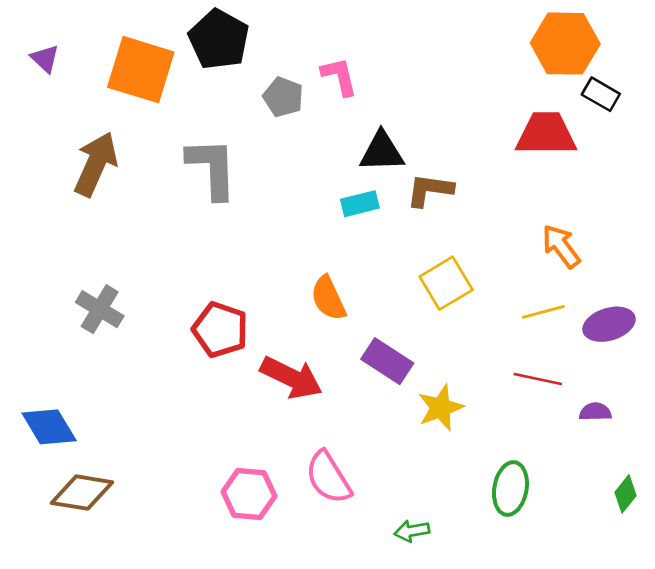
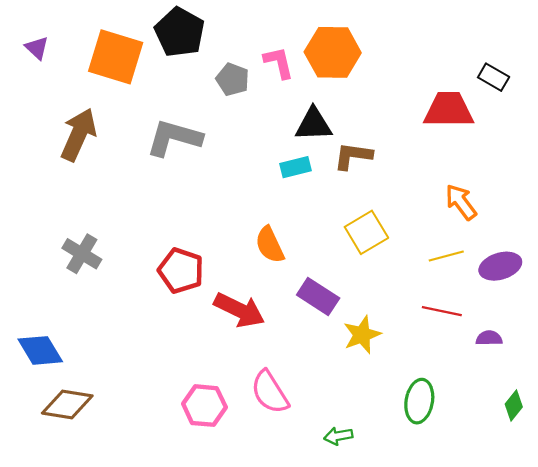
orange hexagon: (565, 44) -> (333, 52), moved
gray L-shape: (212, 168) -> (174, 138), turned -72

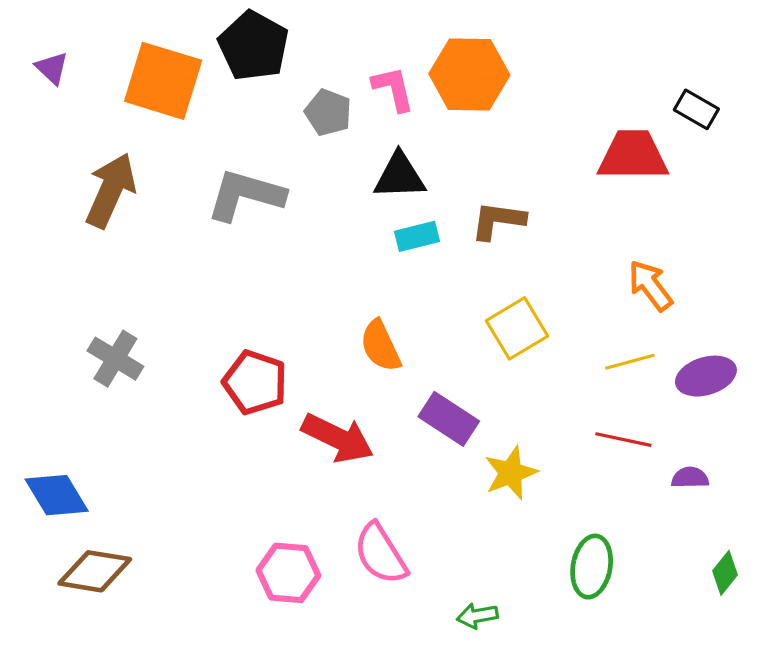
black triangle: (314, 124) -> (400, 176), moved

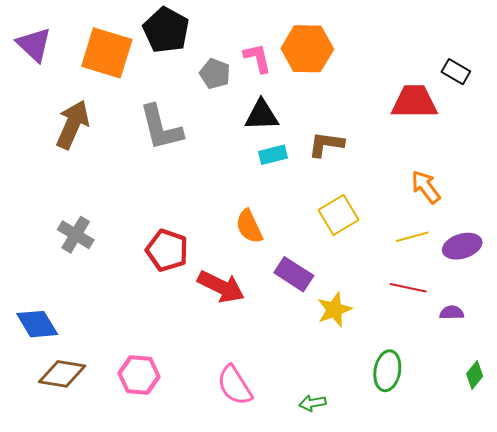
purple triangle: (52, 68) -> (34, 45), size x1.6
gray L-shape: (246, 195) -> (161, 128), turned -120
pink semicircle: (381, 554) -> (235, 385), moved
pink hexagon: (288, 573) -> (139, 375), moved

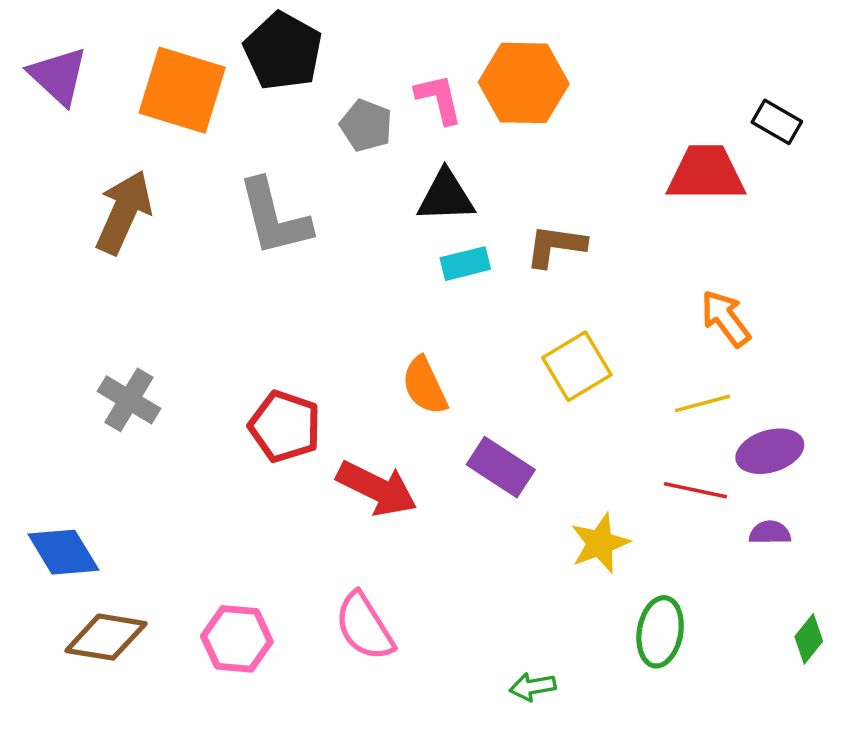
purple ellipse: (462, 246) -> (770, 451), moved
yellow star: (334, 310) -> (600, 543), moved
pink semicircle: (235, 385) -> (364, 626), moved

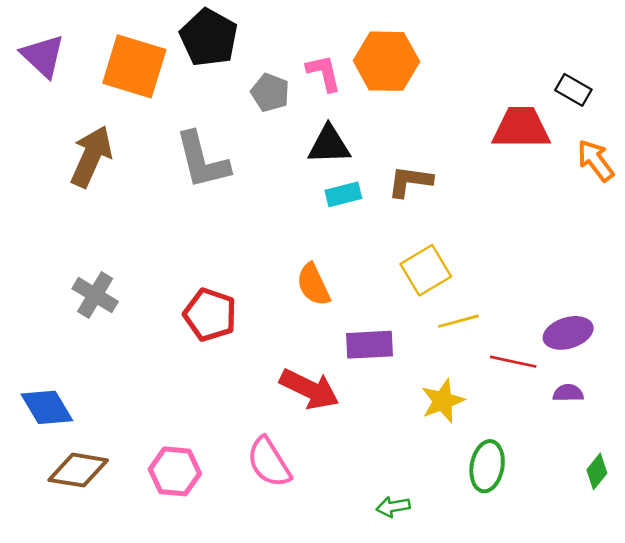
orange arrow: (726, 318) -> (596, 160), moved
yellow line: (703, 403) -> (458, 321), moved
purple rectangle: (501, 467) -> (370, 345), turned -36
red arrow: (377, 488) -> (309, 389), moved

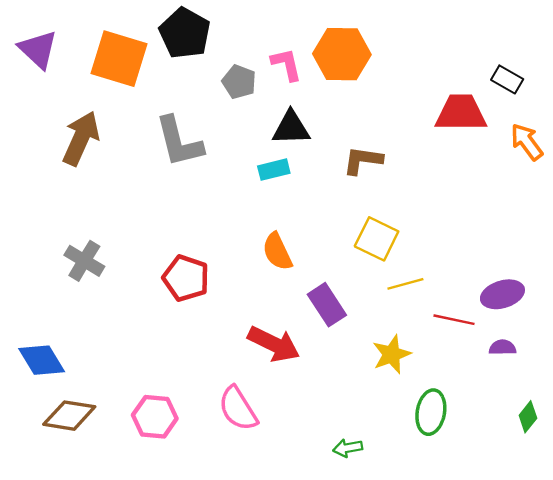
cyan rectangle: (343, 194) -> (274, 170), moved
yellow square: (426, 270) -> (377, 239), turned -33
purple rectangle: (370, 345) -> (327, 305), turned 60

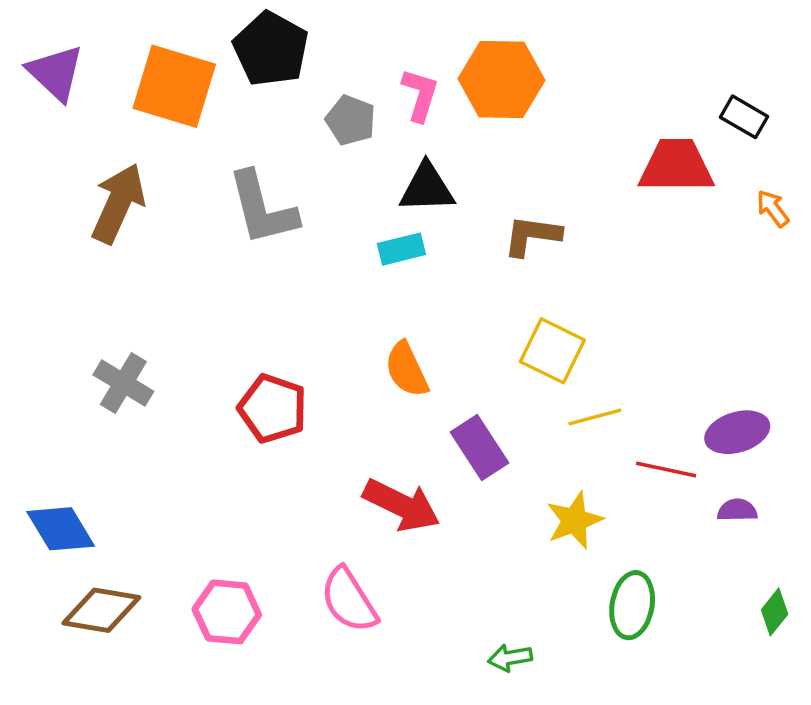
pink L-shape: (286, 64) -> (420, 95), turned 30
orange arrow: (527, 142) -> (773, 208), size x0.7

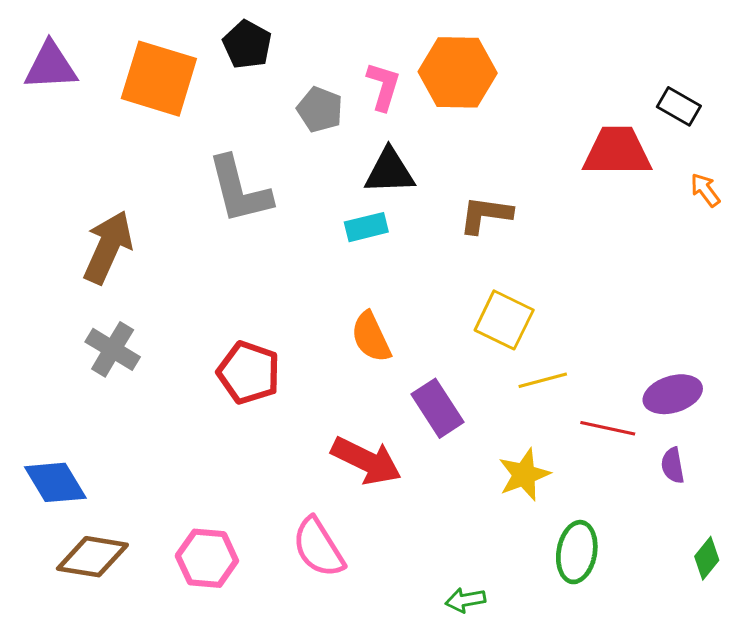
black pentagon: (271, 49) -> (247, 45), size x0.7
purple triangle: (56, 73) -> (51, 66), turned -46
brown arrow: (118, 203) -> (108, 247), moved
purple semicircle: (737, 510) -> (673, 465), turned -99

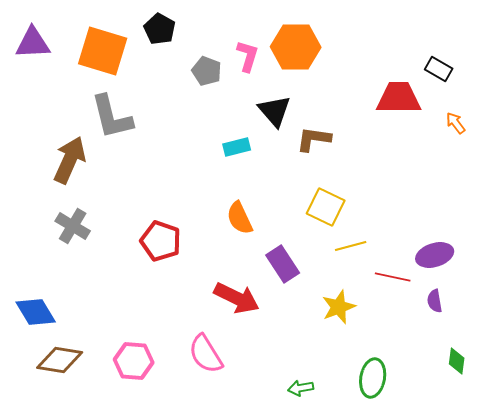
black triangle: (390, 171) -> (275, 111), moved, turned 51
gray L-shape: (239, 190) -> (112, 117), moved
green ellipse: (577, 552) -> (373, 378), moved
green diamond: (707, 558) -> (457, 361), turned -32

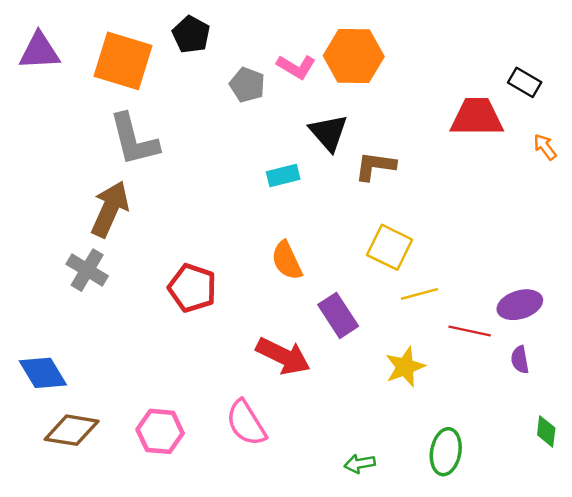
pink L-shape: (248, 56) -> (296, 67), turned 104
brown arrow: (70, 160) -> (110, 209), moved

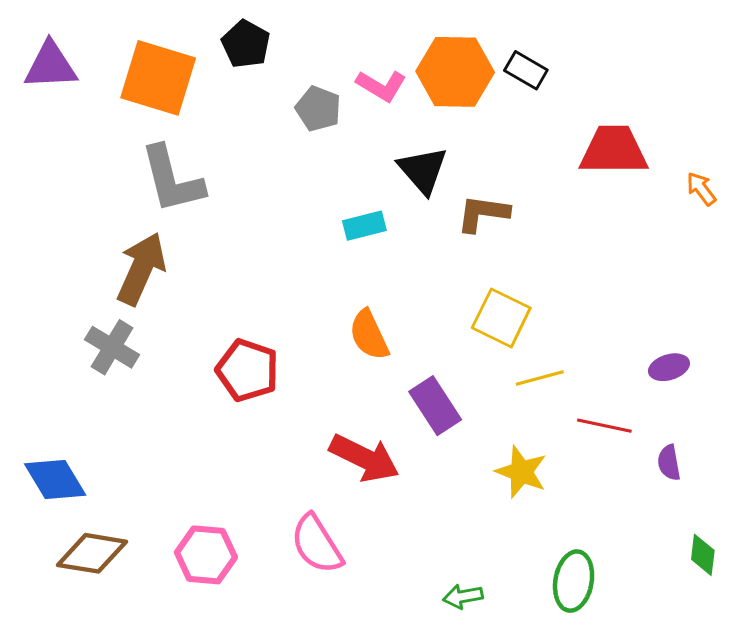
black rectangle: (525, 82) -> (526, 70), moved
purple ellipse: (520, 305) -> (669, 367), moved, size x0.7
yellow star: (405, 367) -> (521, 472), turned -30

